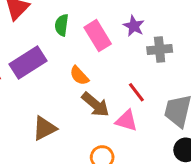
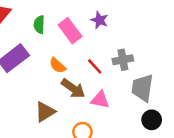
gray cross: (160, 50) -> (123, 60), moved
red line: (136, 92) -> (95, 66), moved
brown triangle: (44, 128) -> (45, 112), moved

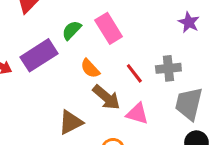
purple star: (99, 20) -> (189, 22), moved
green semicircle: (39, 25) -> (72, 30), moved, turned 36

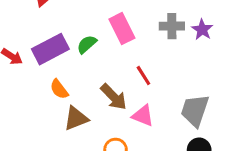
green semicircle: (72, 30) -> (87, 44), moved
orange semicircle: (90, 68) -> (59, 89), moved
gray cross: (168, 68) -> (172, 26), moved

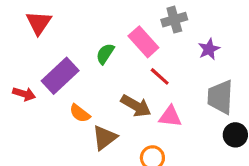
pink rectangle: (122, 29) -> (143, 42), moved
purple star: (202, 30) -> (209, 49), moved, turned 30
green semicircle: (87, 44) -> (105, 54), moved

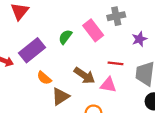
red line: (160, 76) -> (115, 63), moved, turned -40

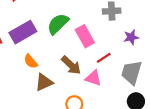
pink rectangle: (93, 30) -> (85, 36), moved
green semicircle: (65, 37) -> (58, 24), size x1.5
red line: (115, 63) -> (104, 58), turned -48

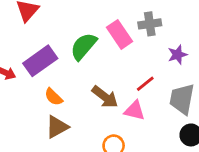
pink rectangle: (85, 36) -> (120, 34), moved
brown triangle: (44, 82) -> (57, 127), moved

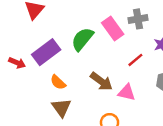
red line: (145, 84) -> (135, 60), moved
brown triangle: (57, 127) -> (61, 108), turned -35

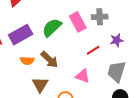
brown arrow: (101, 81) -> (50, 60), moved
orange semicircle: (58, 82) -> (27, 61), turned -48
brown triangle: (61, 108) -> (40, 85), moved

